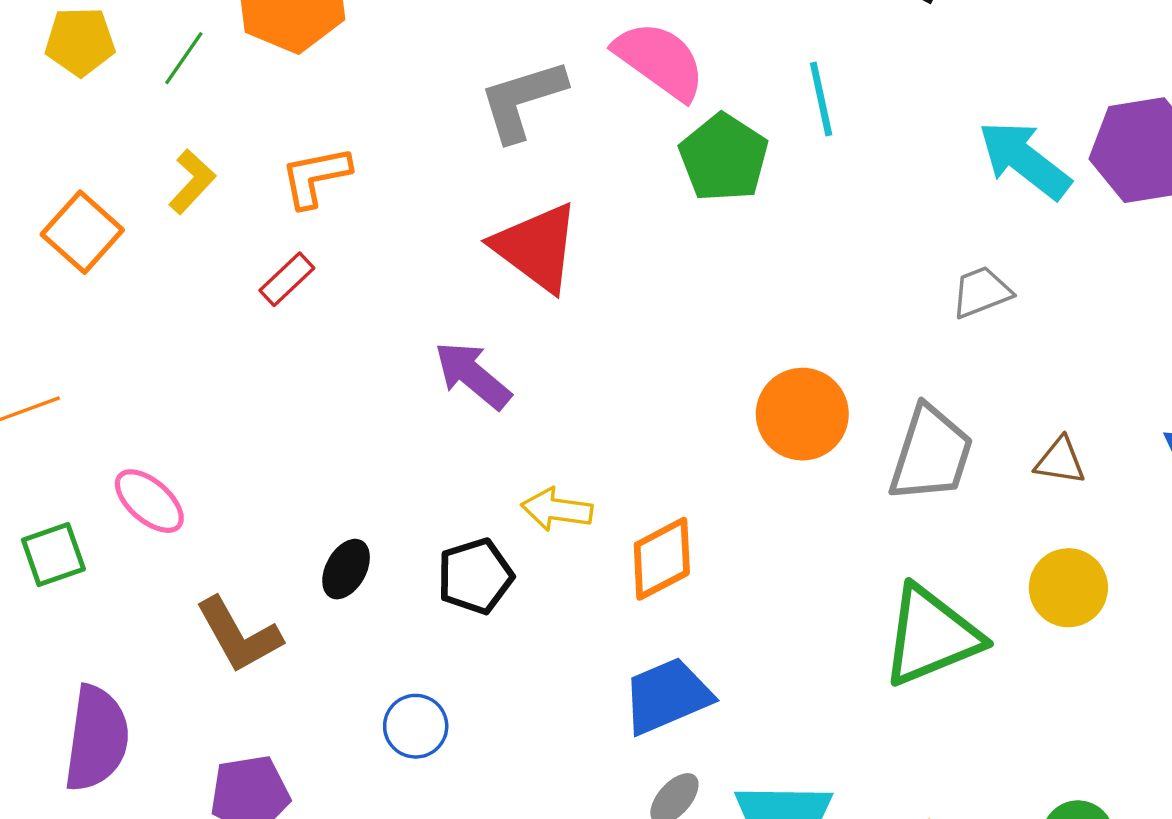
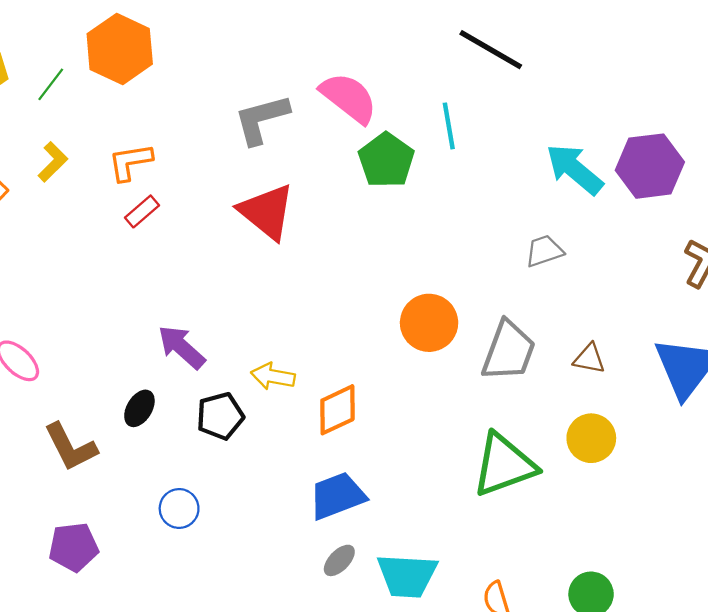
red rectangle: (287, 279) -> (142, 211), moved
purple arrow: (473, 375) -> (182, 347), moved

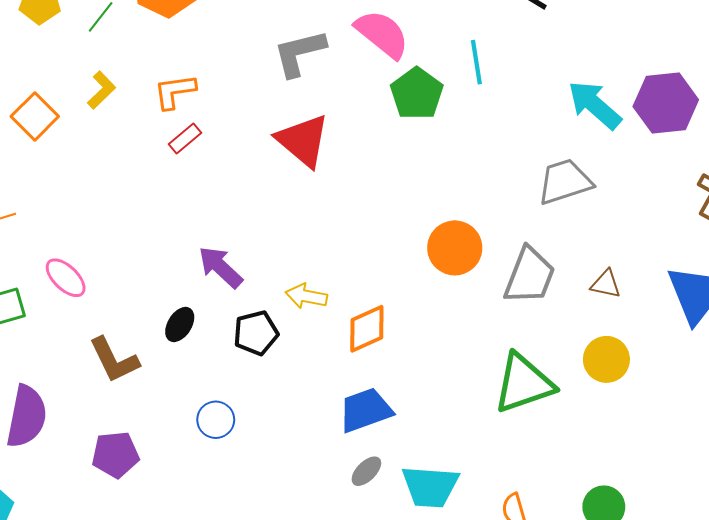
gray trapezoid: (544, 251) -> (565, 182), size x1.5

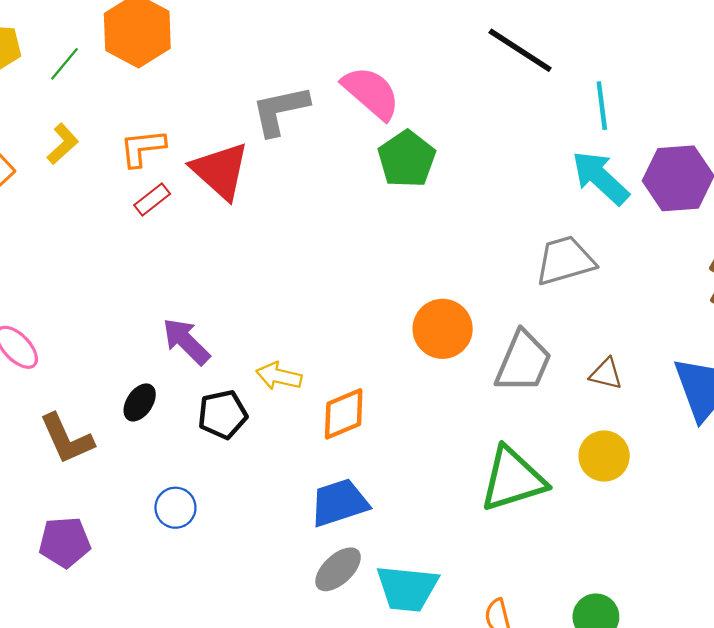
cyan line: (476, 62) -> (602, 106), moved
red triangle: (303, 140) -> (220, 171), moved
gray ellipse: (366, 471) -> (338, 569), size x1.4

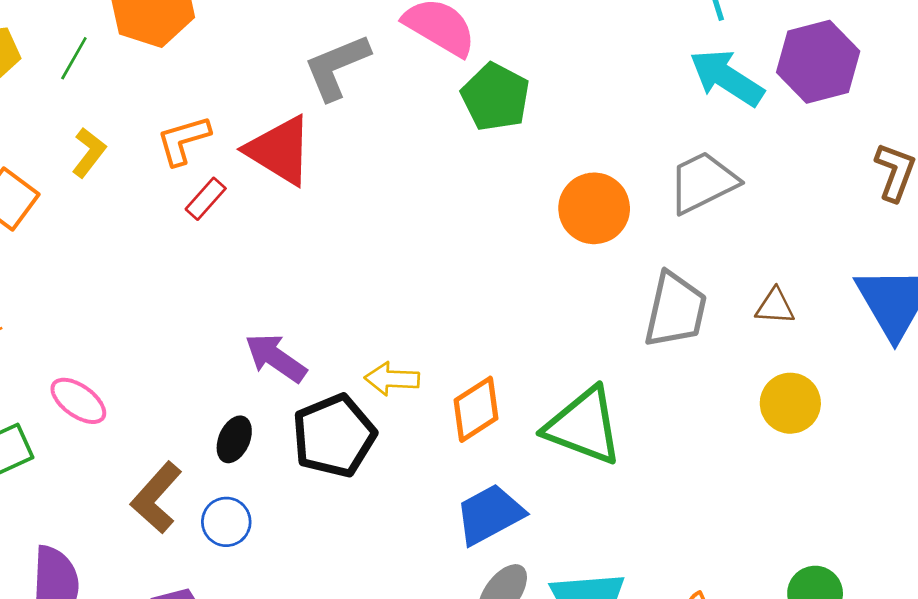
orange circle: (443, 329) -> (594, 208), moved
black pentagon: (222, 414) -> (334, 436), size x1.4
brown L-shape: (67, 439) -> (156, 498), turned 76
green triangle: (513, 479) -> (584, 426), moved, turned 48
blue circle: (175, 508) -> (226, 522), moved

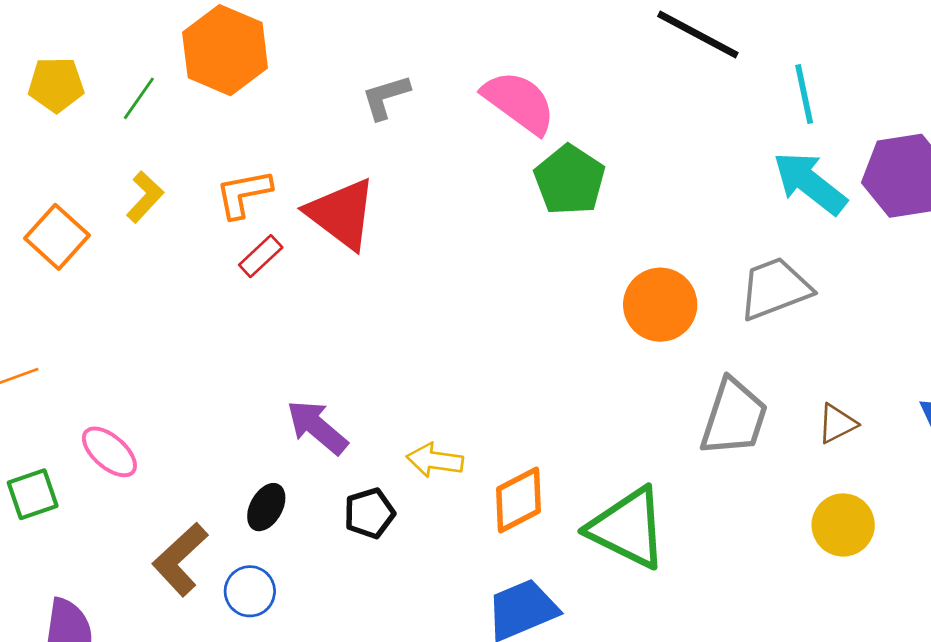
gray L-shape: (337, 67) -> (386, 97), moved, size x0.7
brown triangle: (775, 306) -> (837, 424), turned -36
black pentagon: (334, 436) -> (369, 513), size x0.6

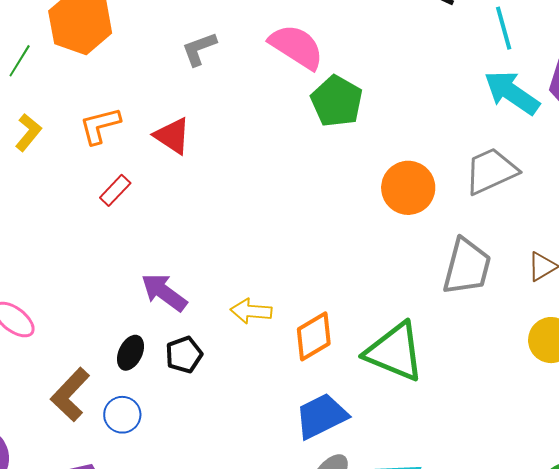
red triangle: (342, 214) -> (172, 136), size x0.7
red rectangle: (261, 256) -> (115, 190), moved
black pentagon: (369, 513) -> (184, 355), moved

